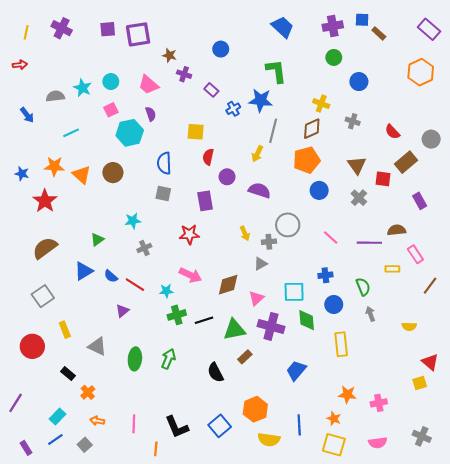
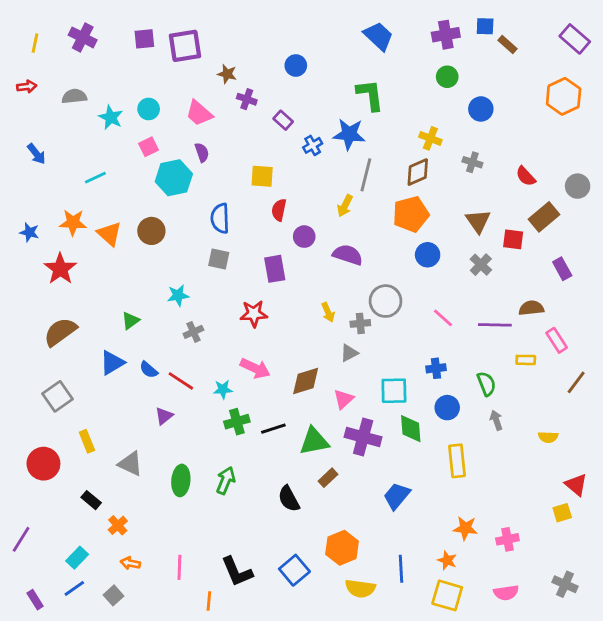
gray semicircle: (55, 96) -> (74, 96), moved

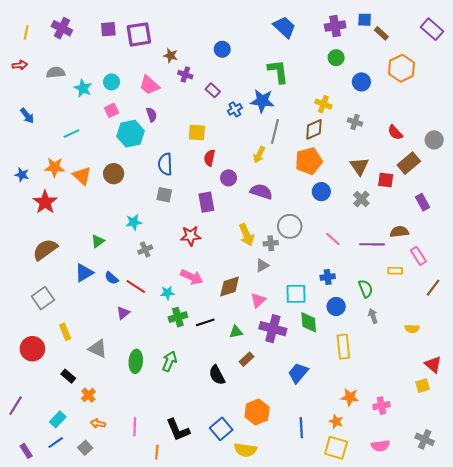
orange hexagon: (564, 96) -> (401, 68), moved
yellow arrow: (328, 312) -> (246, 235), size x1.5
green triangle: (314, 441) -> (236, 332), size x0.6
yellow semicircle: (360, 588) -> (245, 450), moved

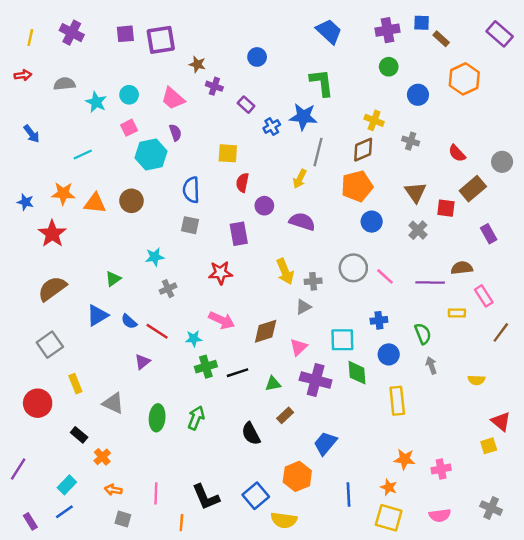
orange triangle: (82, 176) -> (95, 203), turned -36
gray circle: (290, 226) -> (353, 268), moved
blue trapezoid: (298, 373) -> (325, 443), moved
gray square: (85, 448) -> (123, 519), moved, turned -32

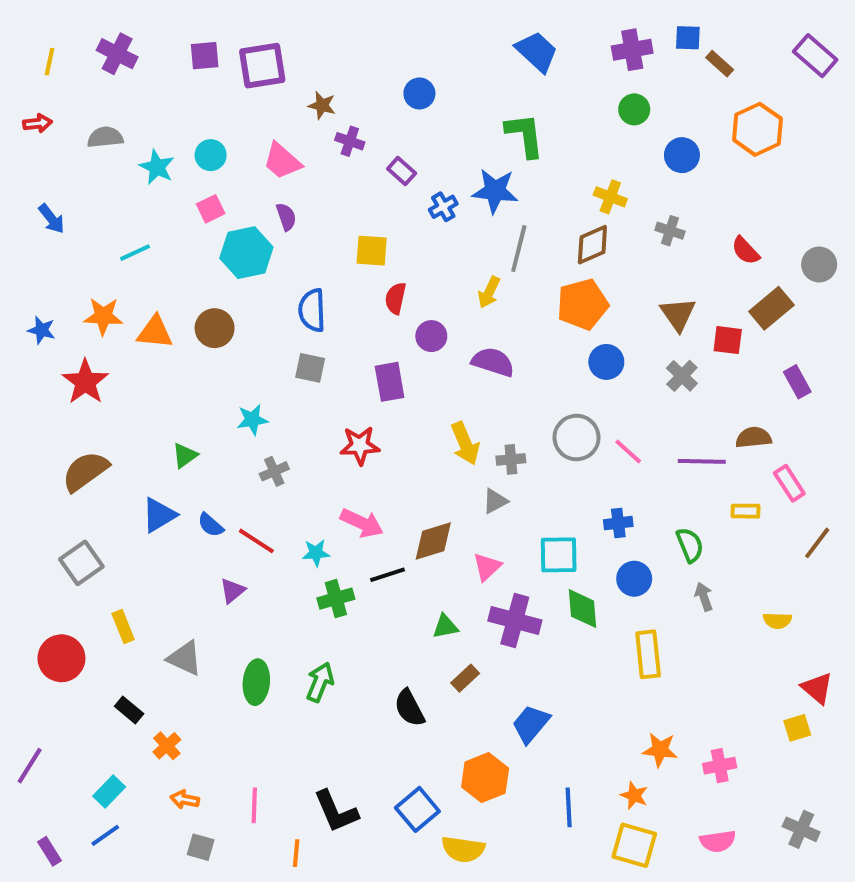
black line: (238, 373) -> (388, 575), moved

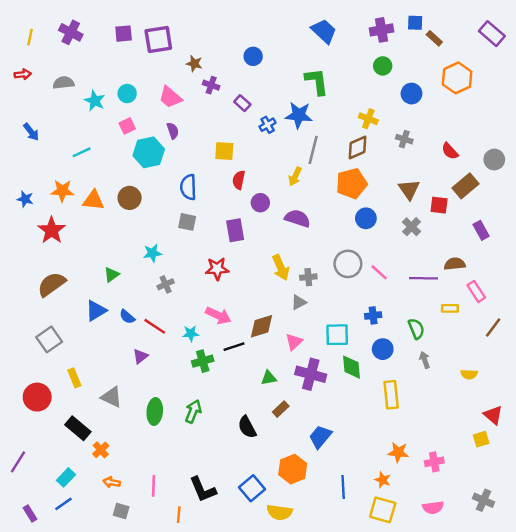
black rectangle: (129, 710) -> (78, 428), size x1.5

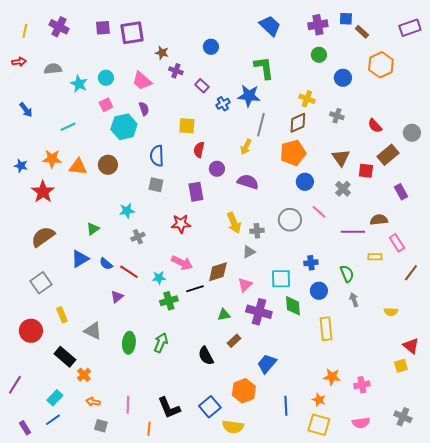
purple rectangle: (492, 34) -> (410, 28), turned -60
pink line: (379, 272) -> (319, 212), moved

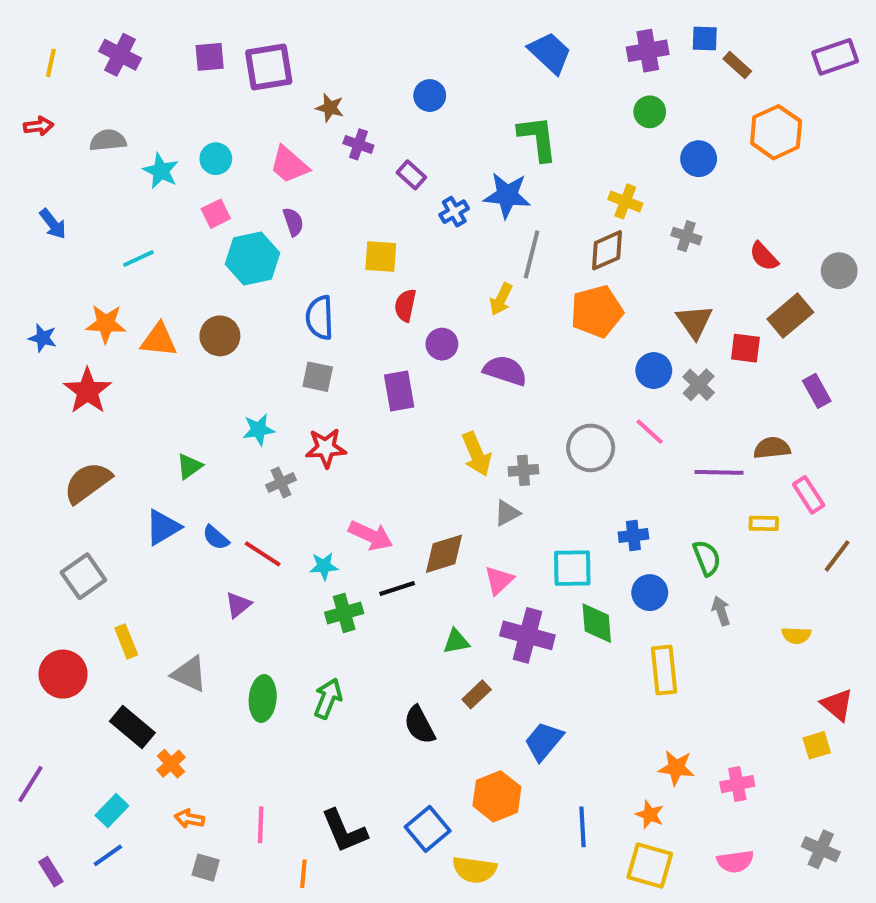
blue circle: (305, 182) -> (654, 371), moved
red star: (181, 224) -> (326, 448), moved

